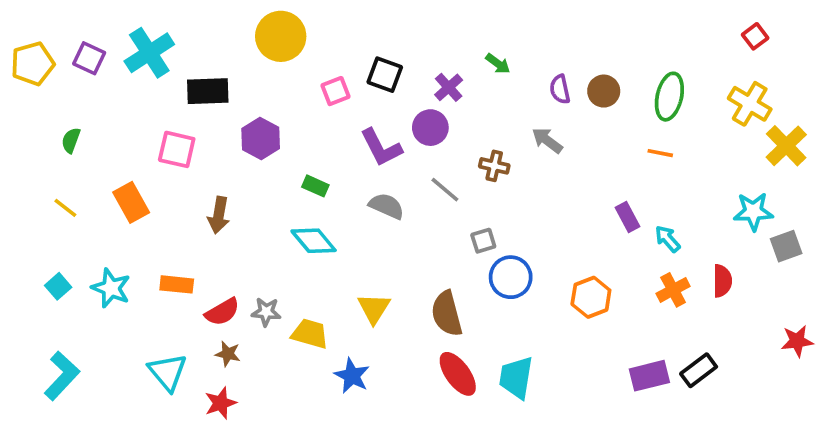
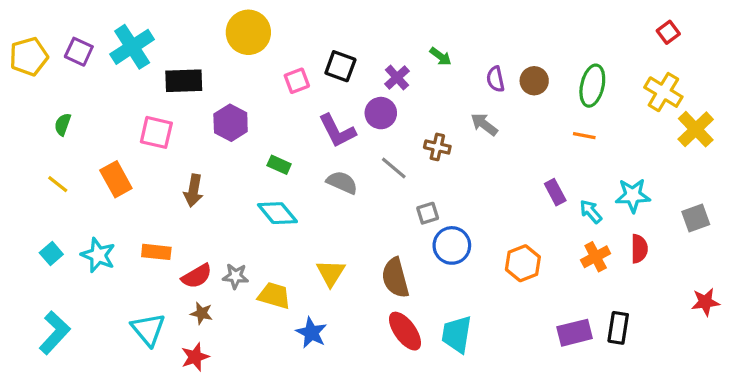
cyan star: (753, 211) -> (633, 195), moved
black rectangle: (699, 370) -> (618, 328), turned -44

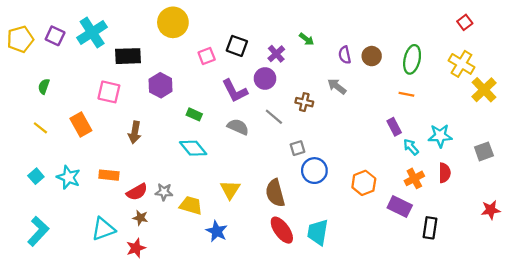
purple rectangle: (555, 192) -> (394, 127), moved
cyan triangle: (148, 329) -> (103, 229), turned 50
purple rectangle: (575, 333) -> (400, 206), moved, turned 40

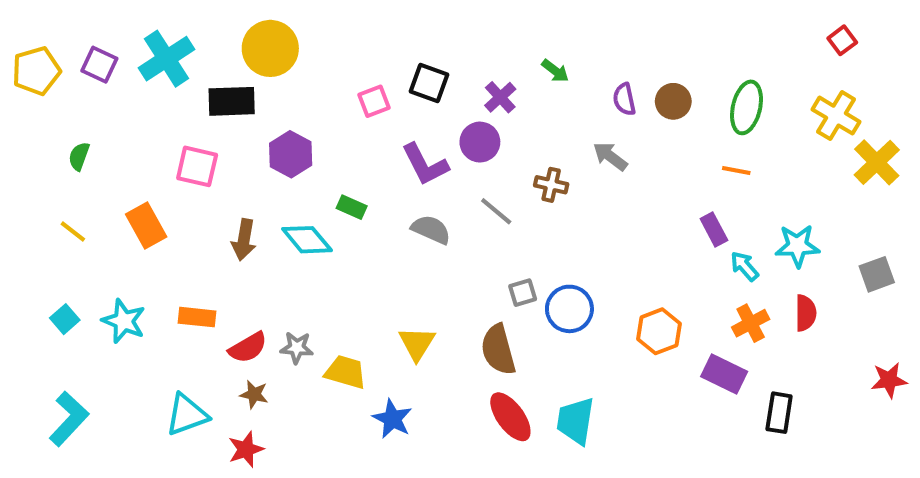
yellow circle: (173, 22) -> (270, 48), moved
cyan diamond: (193, 148) -> (307, 240), moved
gray square: (298, 148) -> (523, 293), moved

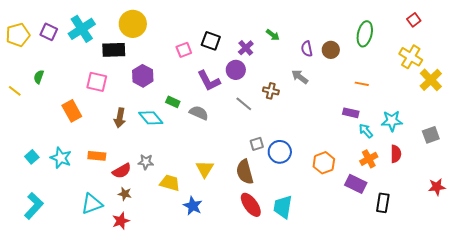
green ellipse: (747, 107) -> (365, 34), moved
gray semicircle: (431, 230) -> (199, 113), moved
purple rectangle: (714, 230) -> (351, 113), turned -49
yellow line: (73, 232) -> (15, 91), moved
gray star: (297, 348) -> (146, 162), moved

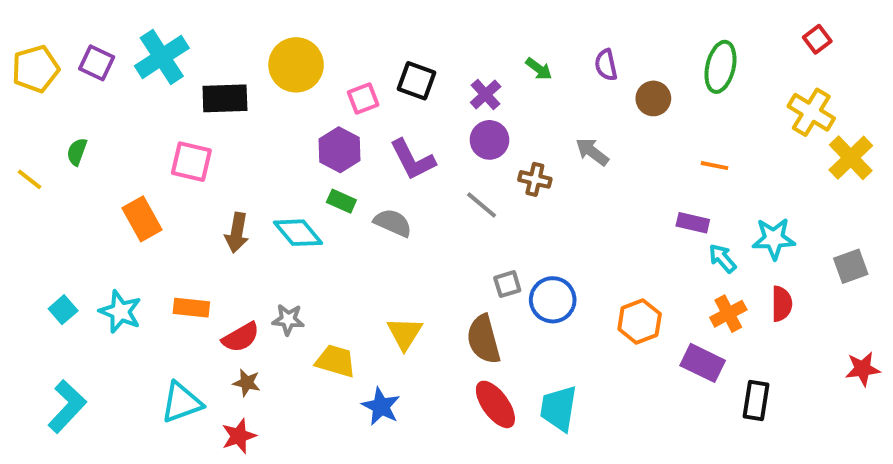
yellow circle: (133, 24) -> (296, 65), moved
purple semicircle: (307, 49) -> (606, 65), moved
purple circle: (236, 70) -> (489, 140), moved
purple hexagon: (143, 76) -> (339, 150), moved

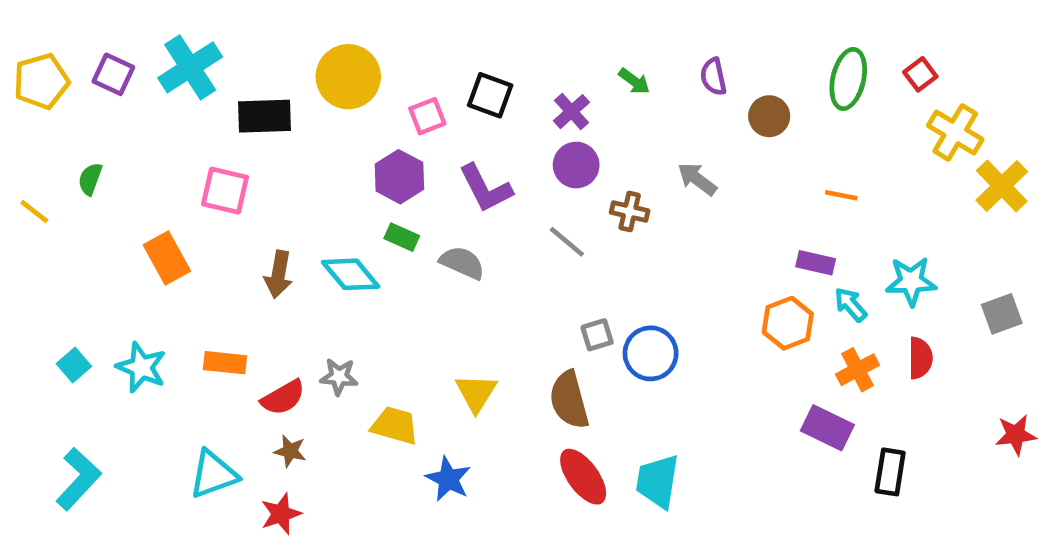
red square: (817, 39) -> (920, 74), moved
orange hexagon: (640, 322) -> (788, 323), moved

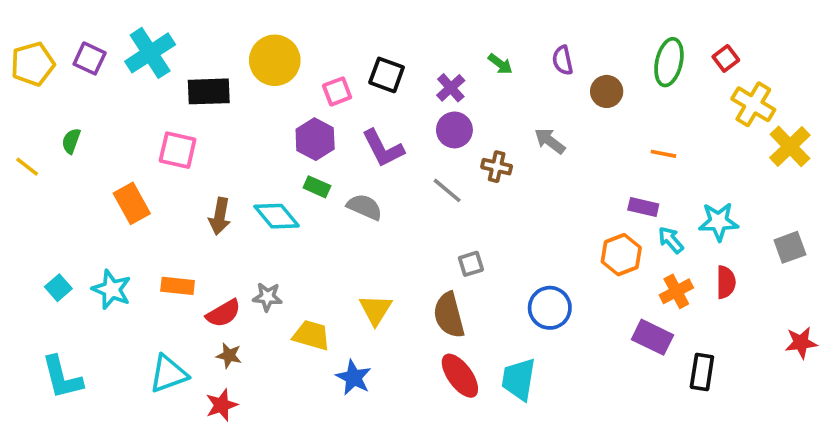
blue circle: (651, 353) -> (550, 308), moved
cyan L-shape: (78, 479) -> (62, 377), turned 123

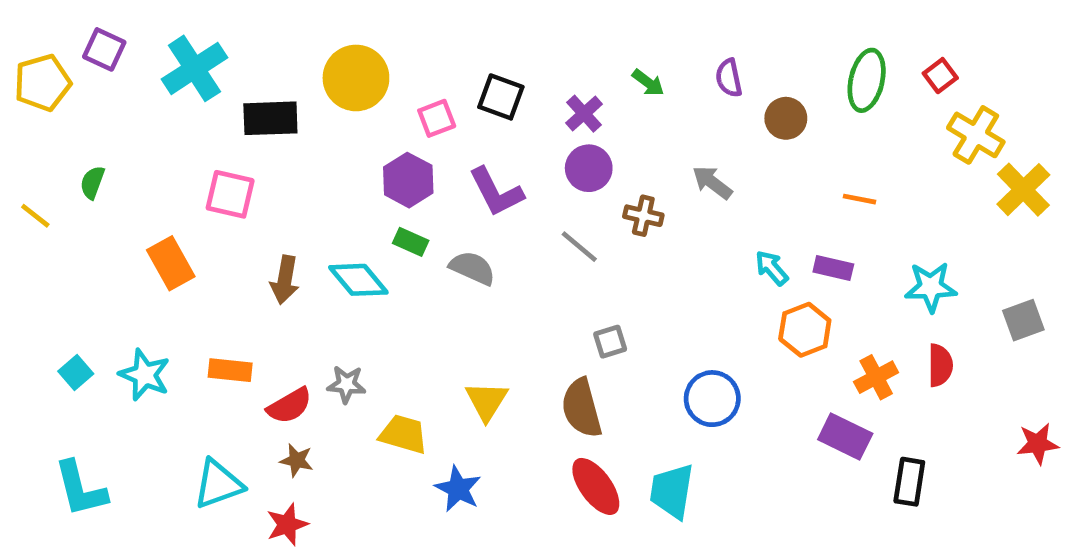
purple square: (90, 58) -> (104, 49), moved
cyan arrow: (671, 240) -> (772, 268), moved

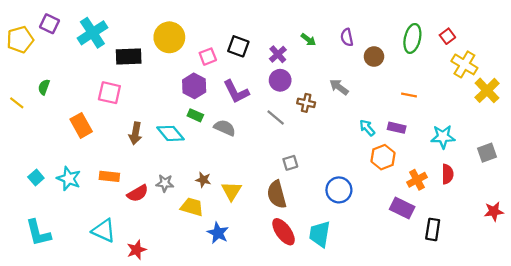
brown star: (297, 460) -> (203, 180), moved
cyan triangle: (218, 484) -> (104, 231), turned 45

